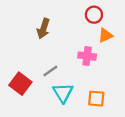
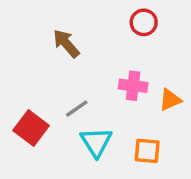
brown arrow: (43, 28) -> (66, 44), turned 120
orange triangle: (105, 35) -> (170, 100), moved

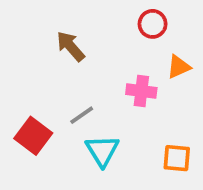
orange triangle: (170, 100) -> (179, 67), moved
orange square: (147, 151) -> (177, 158), moved

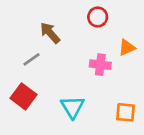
red circle: (153, 24) -> (98, 17), moved
gray line: (82, 115) -> (31, 59), moved

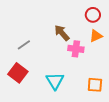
red circle: (98, 17) -> (93, 15), moved
brown arrow: (50, 33) -> (62, 33), moved

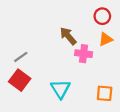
gray line: (24, 45) -> (21, 57), moved

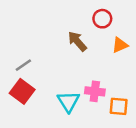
red circle: (102, 16) -> (102, 19), moved
pink cross: (84, 54) -> (95, 91), moved

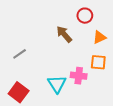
red square: (22, 91) -> (19, 92), moved
orange square: (119, 106) -> (98, 62), moved

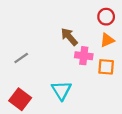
red circle: (85, 16) -> (106, 17), moved
pink cross: (79, 76) -> (84, 56), moved

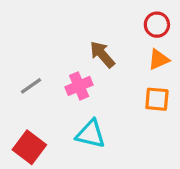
pink cross: (84, 56) -> (79, 86), moved, turned -30
cyan triangle: (61, 90) -> (91, 134), turned -45

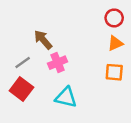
brown arrow: (102, 54) -> (43, 40), moved
red square: (29, 147) -> (21, 89), moved

